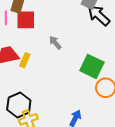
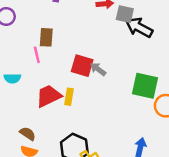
red square: (26, 20) -> (82, 66), moved, turned 30

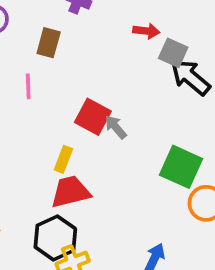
brown rectangle: (46, 37) -> (49, 43), moved
red trapezoid: (49, 96) -> (70, 192), moved

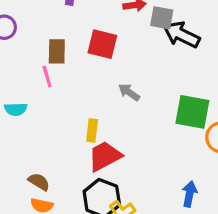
brown rectangle: (49, 43) -> (57, 51), moved
red square: (93, 117) -> (102, 44), moved

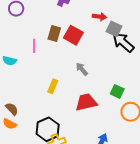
brown rectangle: (57, 51) -> (54, 33), moved
green square: (192, 112) -> (117, 91), size x0.6
red trapezoid: (105, 156) -> (86, 102), moved

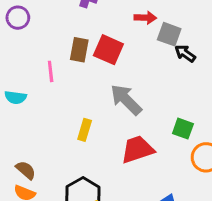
black arrow: (123, 42) -> (185, 53), size x0.6
gray arrow: (82, 69) -> (126, 100), size x1.6

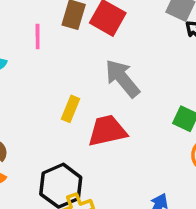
red trapezoid: (137, 149) -> (107, 131), moved

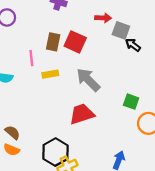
yellow rectangle: (70, 109) -> (50, 74), moved, turned 63

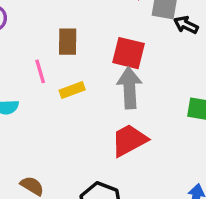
red square: (75, 42) -> (128, 53), moved
gray arrow: (88, 80) -> (129, 88), turned 52

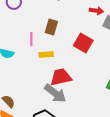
gray arrow: (129, 88) -> (55, 93), moved, turned 115
red trapezoid: (129, 140) -> (61, 77), moved

